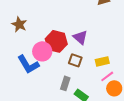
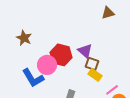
brown square: (75, 60) -> (92, 64), moved
yellow rectangle: (102, 61) -> (95, 75), moved, turned 48

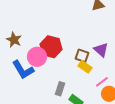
brown star: (24, 38) -> (14, 40), moved
purple triangle: (85, 51) -> (101, 50), moved

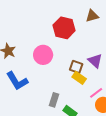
red hexagon: (51, 47) -> (64, 28), moved
pink circle: (37, 57) -> (43, 55), moved

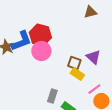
red hexagon: (64, 28) -> (40, 35), moved
blue L-shape: (17, 81) -> (21, 41), moved, turned -80

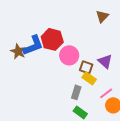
brown triangle: (90, 12) -> (102, 16), turned -32
pink circle: (41, 51) -> (69, 55), moved
gray rectangle: (52, 96) -> (76, 92), moved

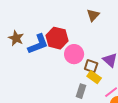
brown triangle: (102, 16) -> (93, 15), moved
brown star: (18, 51) -> (16, 38), moved

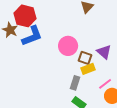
red hexagon: (57, 38) -> (25, 16), moved
yellow rectangle: (94, 77) -> (88, 69), turned -56

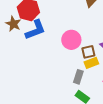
brown square: (85, 58) -> (88, 52), turned -32

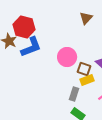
brown square: (88, 52) -> (84, 69), turned 32

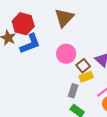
brown triangle: (86, 18) -> (64, 18), moved, size x1.5
brown square: (84, 69) -> (83, 66), turned 32

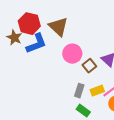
brown triangle: (64, 18) -> (58, 27), moved, turned -30
yellow rectangle: (86, 77) -> (97, 91), moved

